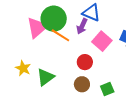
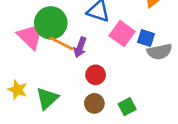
purple arrow: (82, 26) -> (80, 47), moved
pink triangle: (37, 27) -> (31, 36), turned -30
pink square: (102, 41) -> (122, 34), moved

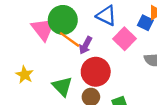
blue square: (146, 38) -> (145, 23), moved
red circle: (96, 75) -> (96, 72), size x1.6
green triangle: (47, 98) -> (62, 86), moved, turned -40

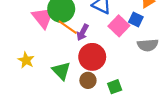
blue square: (145, 23) -> (136, 19), moved

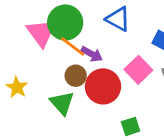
pink square: (119, 26) -> (138, 70), moved
purple arrow: (83, 32) -> (92, 54), turned -91
brown circle: (88, 80) -> (76, 76), moved

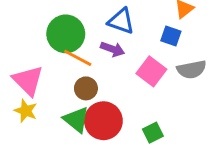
pink triangle: (41, 33) -> (28, 81), moved
purple arrow: (92, 54) -> (113, 49), moved
red circle: (103, 86) -> (103, 121), moved

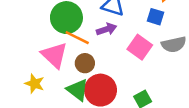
purple arrow: (113, 49) -> (106, 29), turned -36
pink triangle: (28, 81) -> (54, 55), moved

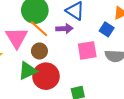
pink square: (140, 47) -> (87, 50), turned 30
green triangle: (77, 90) -> (28, 71), turned 42

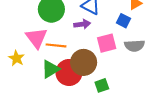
orange line: (39, 29) -> (56, 45), moved, turned -30
brown circle: (39, 51) -> (84, 62), moved, size x1.6

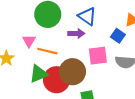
pink triangle: (36, 38) -> (29, 41), size x0.6

